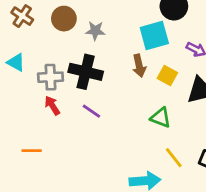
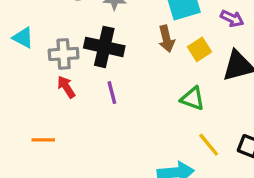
yellow square: (167, 75) -> (199, 49), turned 30
purple line: (91, 111) -> (112, 93), turned 42

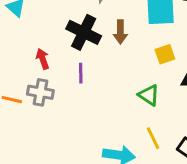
brown arrow: (166, 39) -> (120, 32), moved
gray cross: (64, 54) -> (40, 92), moved

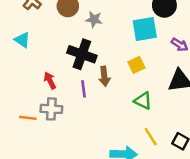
brown arrow: (120, 32) -> (104, 76), moved
yellow square: (165, 54) -> (136, 65), moved

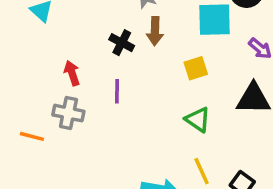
black cross: (82, 54) -> (122, 43), size x0.6
brown arrow: (104, 76) -> (155, 31), moved
orange line: (28, 118) -> (32, 136), moved

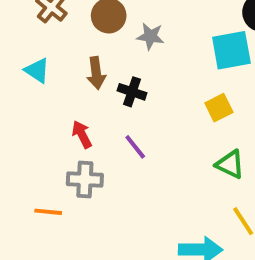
brown arrow: (155, 31) -> (96, 73), moved
purple line: (117, 91) -> (135, 147), turned -30

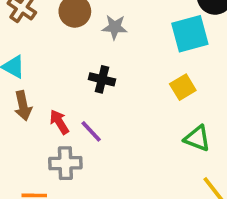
brown arrow: (96, 73) -> (23, 106), moved
purple line: (135, 147) -> (91, 131), moved

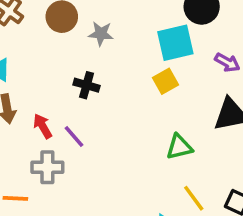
yellow square: (183, 87) -> (166, 81), moved
green triangle: (197, 138) -> (179, 147), turned -36

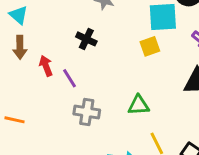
green triangle: (179, 147) -> (138, 105), moved
gray cross: (47, 167) -> (87, 112), moved

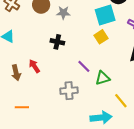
brown arrow: (20, 47) -> (16, 73), moved
purple line: (70, 78) -> (84, 66), moved

